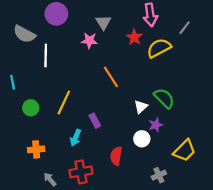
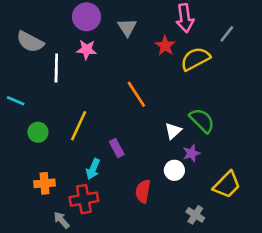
purple circle: (56, 14) -> (86, 17), moved
pink star: (89, 41) -> (86, 50), moved
cyan line: (13, 82) -> (16, 101), turned -56
red cross: (81, 172) -> (84, 199), moved
gray cross: (159, 175) -> (195, 215), turned -32

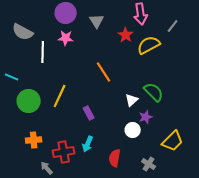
green circle: (38, 132) -> (29, 101), size x1.5
cyan arrow: (93, 169) -> (88, 144), moved
red semicircle: (143, 191) -> (115, 158), moved

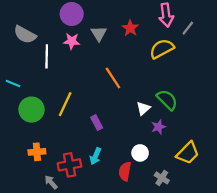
pink arrow: (141, 14) -> (166, 15), moved
gray triangle: (97, 21) -> (99, 34), moved
red star: (126, 35) -> (130, 28), moved
white circle: (133, 130) -> (140, 153), moved

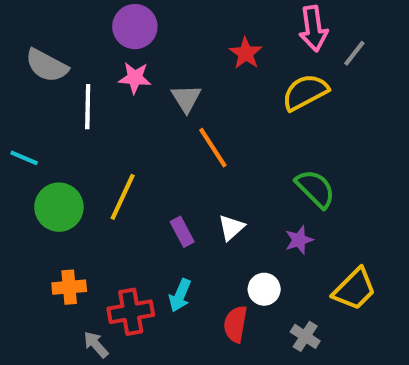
gray triangle: (99, 34) -> (186, 98), moved
white triangle: (143, 108) -> (231, 228), moved

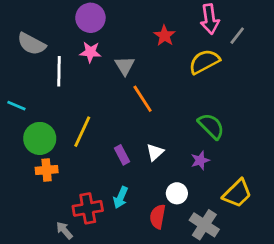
orange cross: (69, 287) -> (47, 170), moved
gray cross: (305, 336) -> (204, 225), size x1.5

